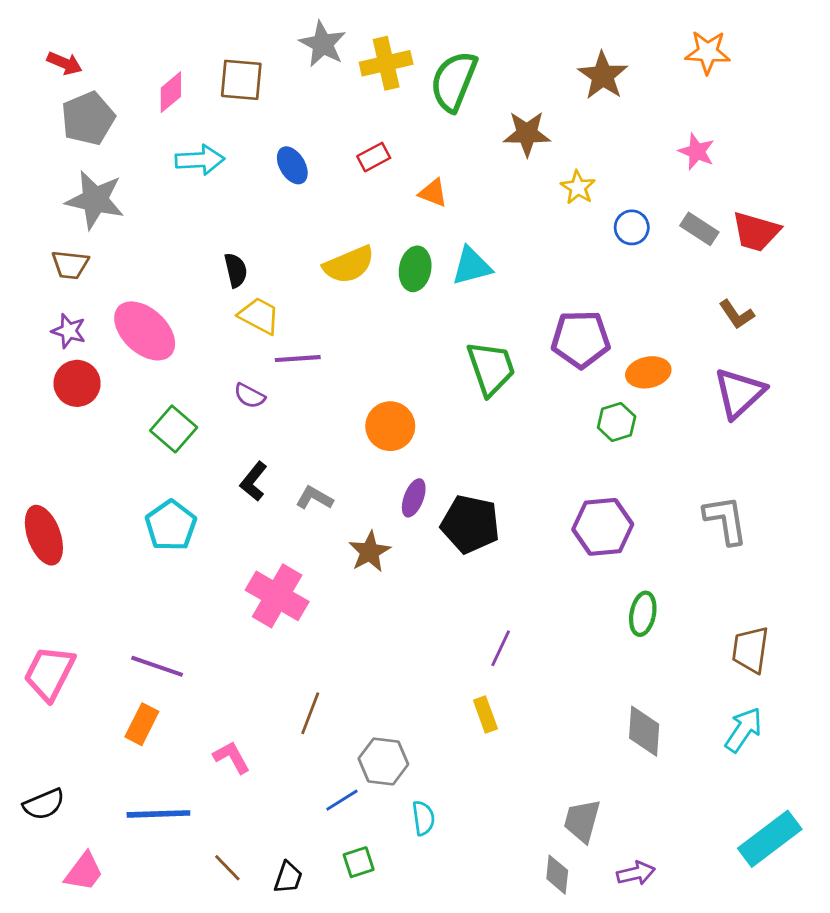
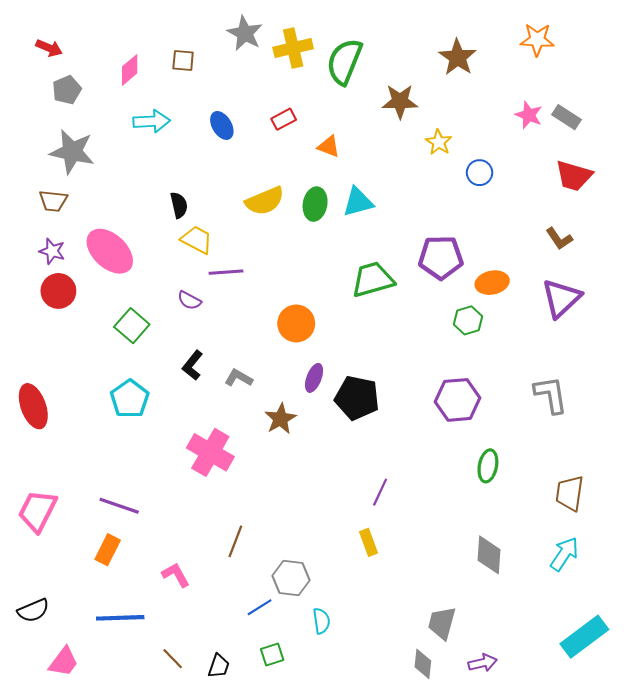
brown square: (241, 80) -> (183, 61), size x0.7
gray pentagon: (88, 118) -> (67, 90), size x0.7
gray rectangle: (699, 229) -> (566, 117), moved
green trapezoid: (491, 368) -> (373, 279), turned -87

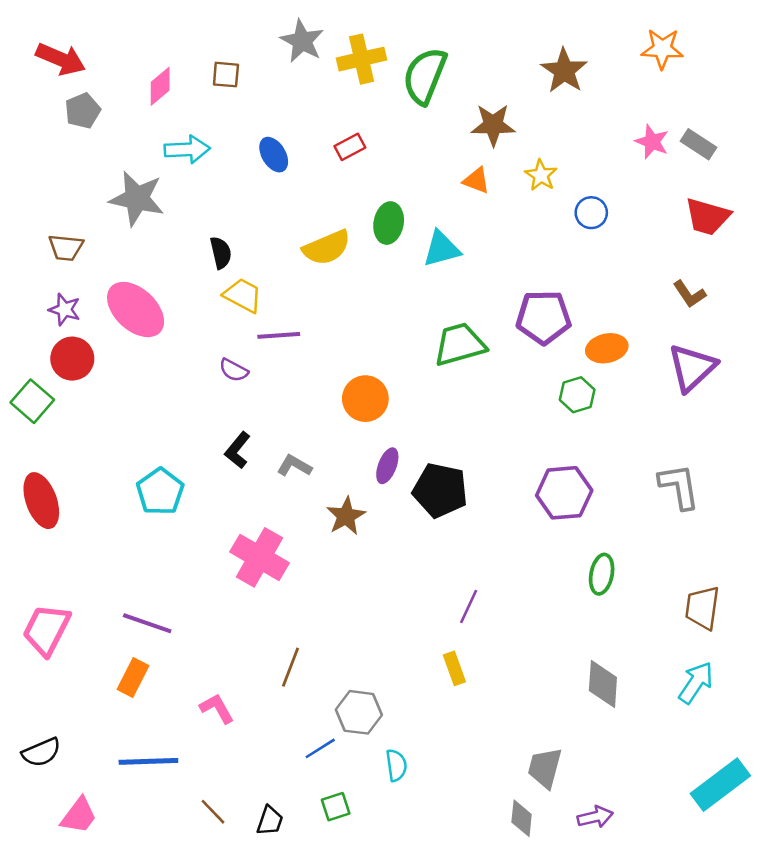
red arrow: (49, 48) -> (61, 59), size x1.5
orange triangle: (329, 146) -> (476, 180), moved
gray star: (72, 152) -> (137, 198), moved
green ellipse: (315, 204) -> (389, 223), moved
green square: (132, 326) -> (32, 401), moved

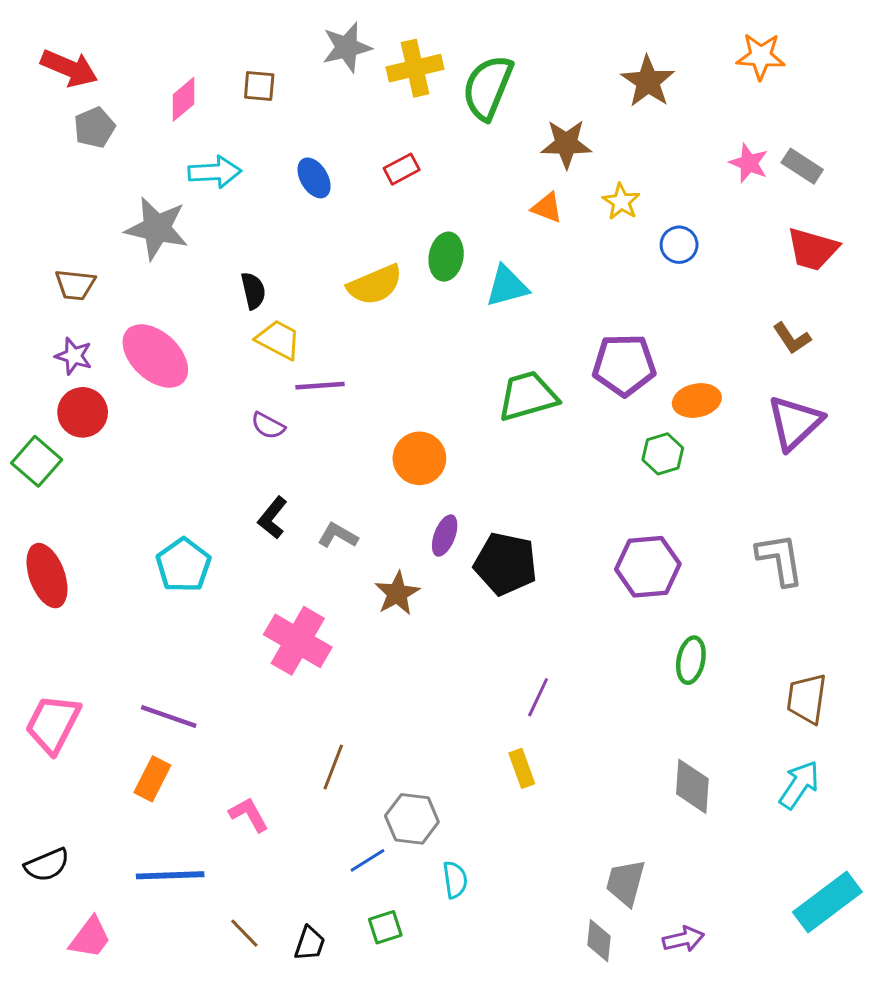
gray star: (302, 41) -> (347, 47), turned 30

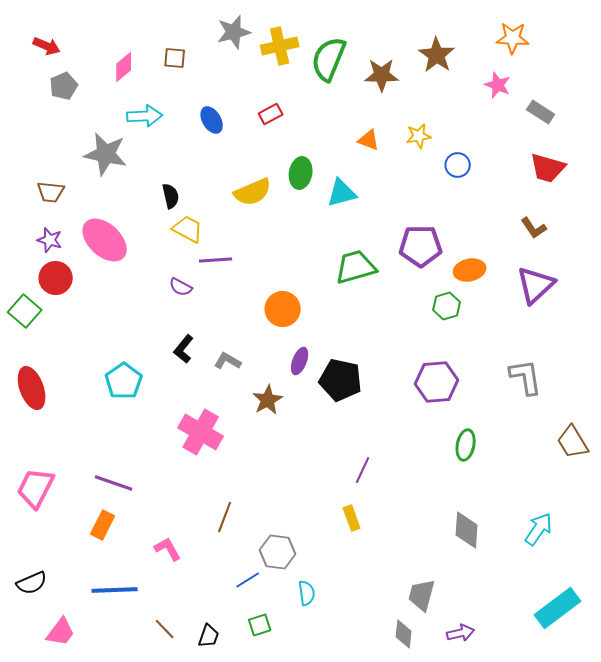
red arrow: (69, 68) -> (47, 46), size x0.7
brown star: (566, 144) -> (382, 75), moved
pink star: (749, 163) -> (498, 85), moved
yellow star: (621, 202) -> (419, 136), turned 30
brown trapezoid: (807, 699) -> (573, 442), moved, turned -39

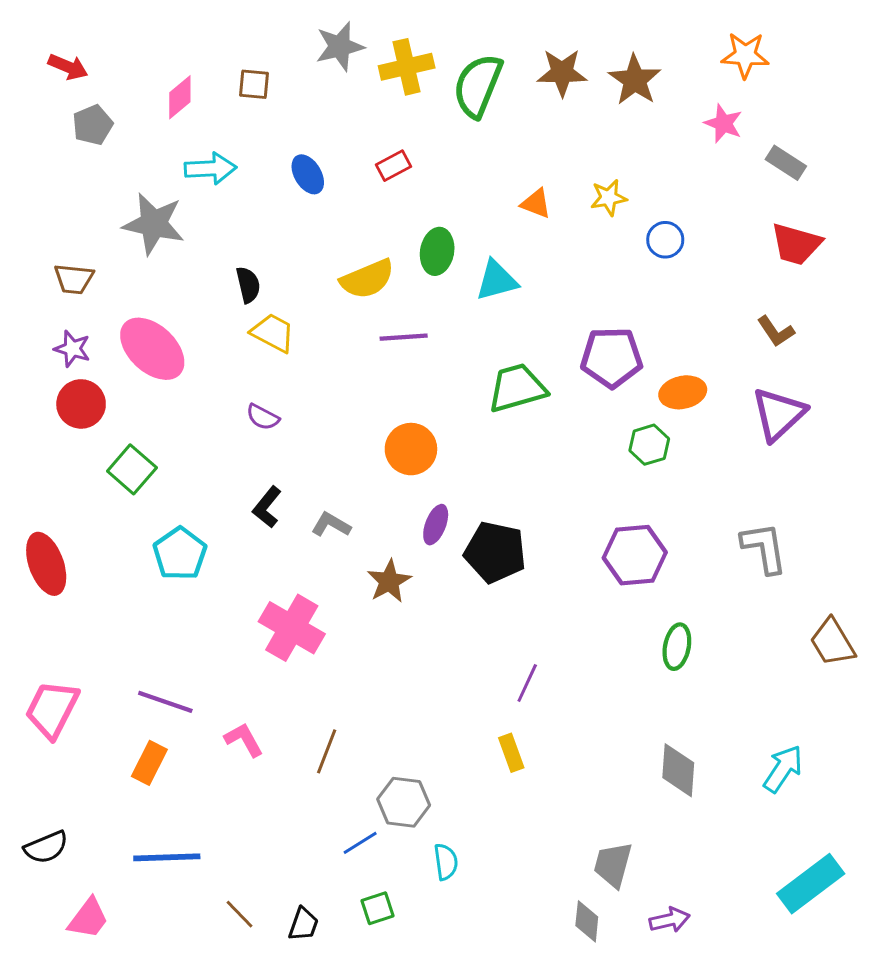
brown star: (382, 75) -> (562, 73), moved
purple line: (216, 260) -> (404, 337), moved
green square: (25, 311) -> (132, 469), moved
pink L-shape: (168, 549) -> (244, 740), moved

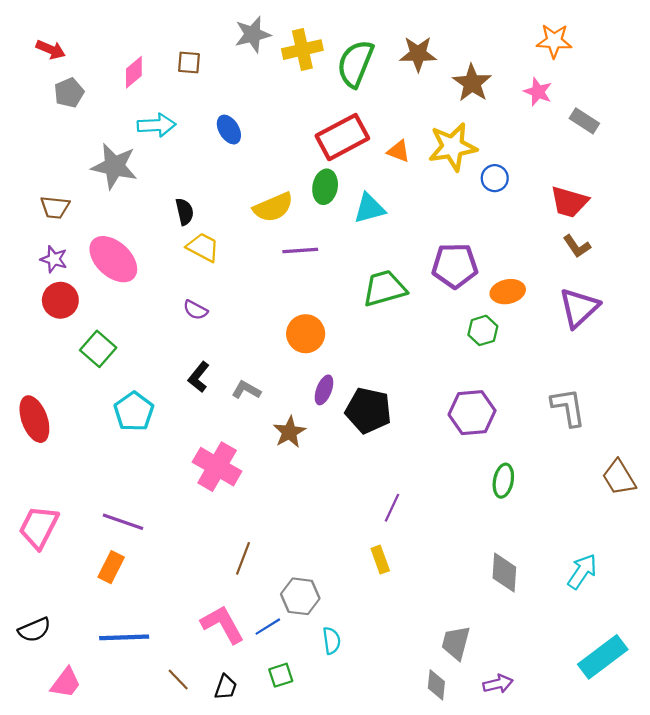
brown star: (635, 80) -> (472, 83), moved
red rectangle: (394, 166) -> (342, 137), moved, size x2.0
yellow star: (609, 198) -> (453, 147), size x1.8
red trapezoid: (796, 244) -> (569, 202), moved
pink L-shape: (244, 740) -> (222, 624), moved, size x1.5

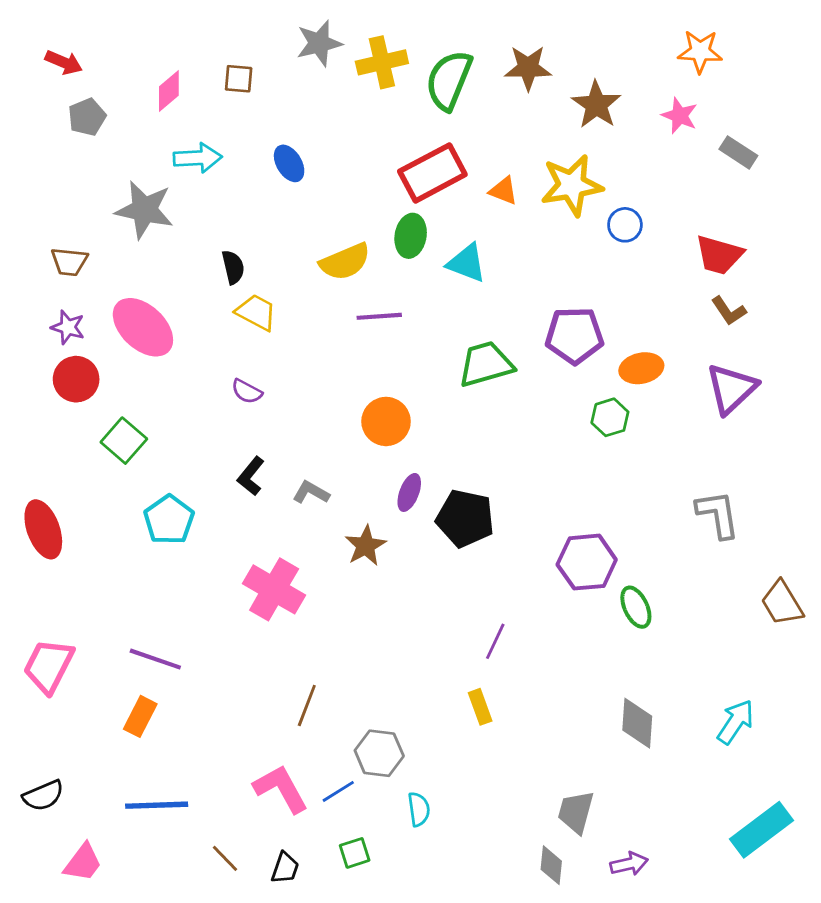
cyan triangle: (369, 208) -> (467, 263), turned 36
purple hexagon: (472, 413) -> (587, 562), moved
green ellipse: (503, 481) -> (636, 607), turned -36

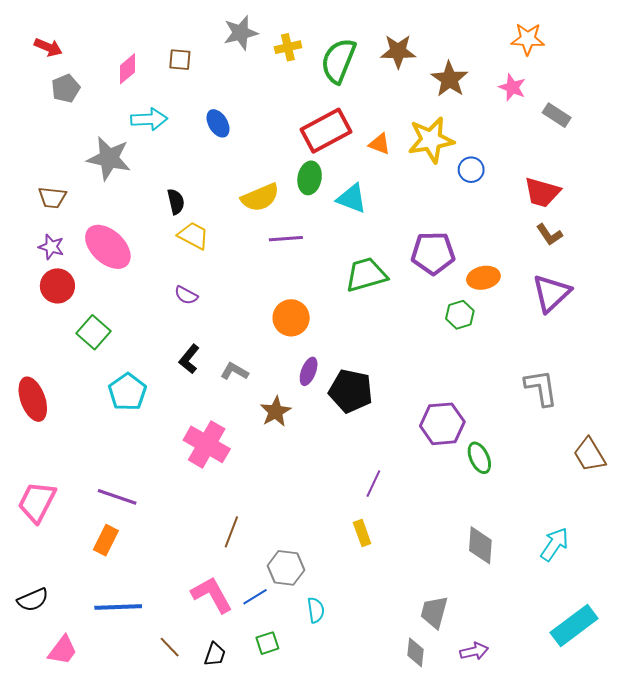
yellow cross: (382, 62) -> (288, 47), size x0.7

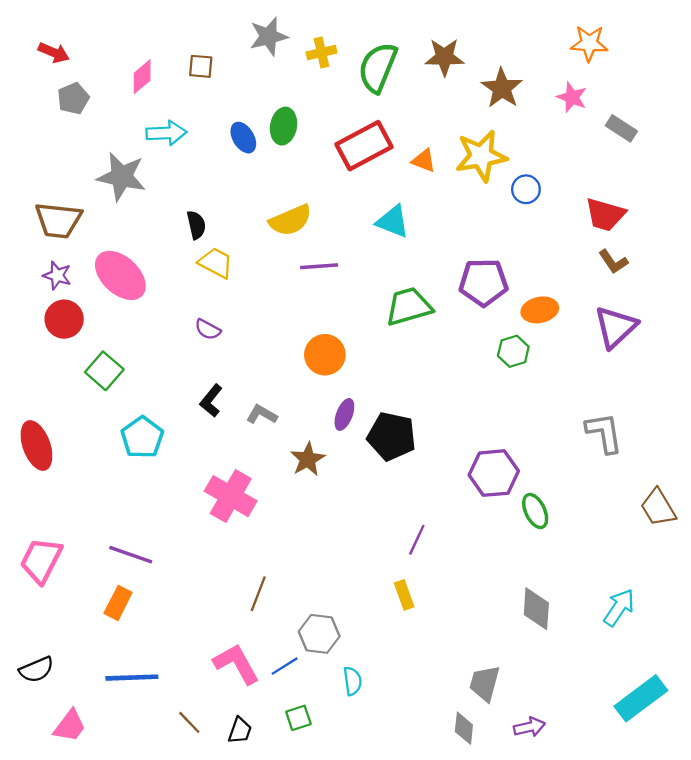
green ellipse: (310, 178) -> (284, 126), moved
brown trapezoid: (52, 197) -> (58, 220), size x1.5

